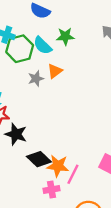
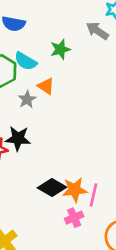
green star: (65, 36) -> (60, 49), moved
orange triangle: (55, 71) -> (46, 86), turned -35
black star: (16, 134) -> (18, 138), moved

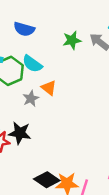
green star: (60, 49) -> (72, 40), moved

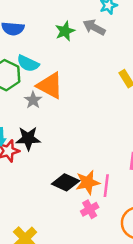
orange triangle: (49, 88) -> (50, 85), size x1.6

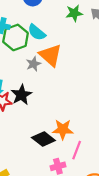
black star: (28, 138) -> (21, 95), turned 30
orange star: (88, 182) -> (63, 129), moved

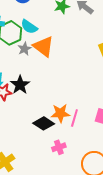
gray star: (33, 64) -> (24, 49), moved
pink line: (77, 150) -> (74, 118), moved

